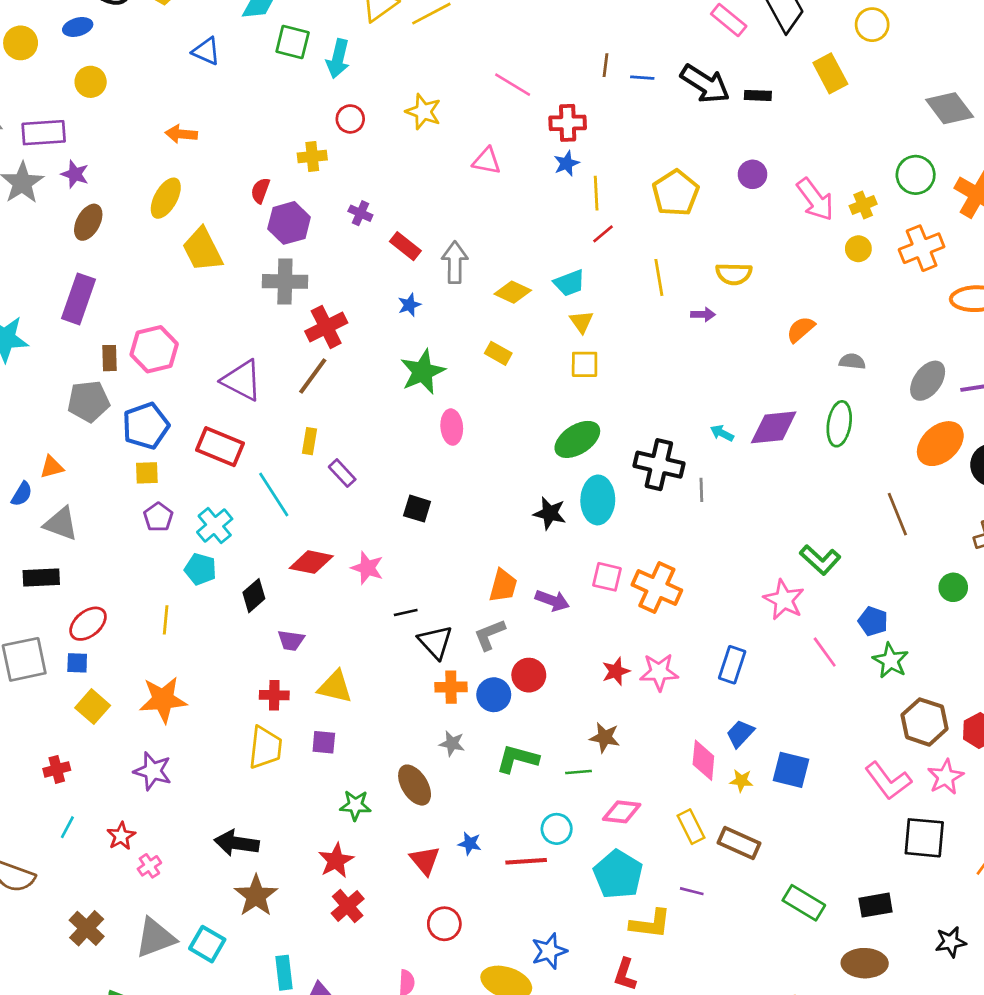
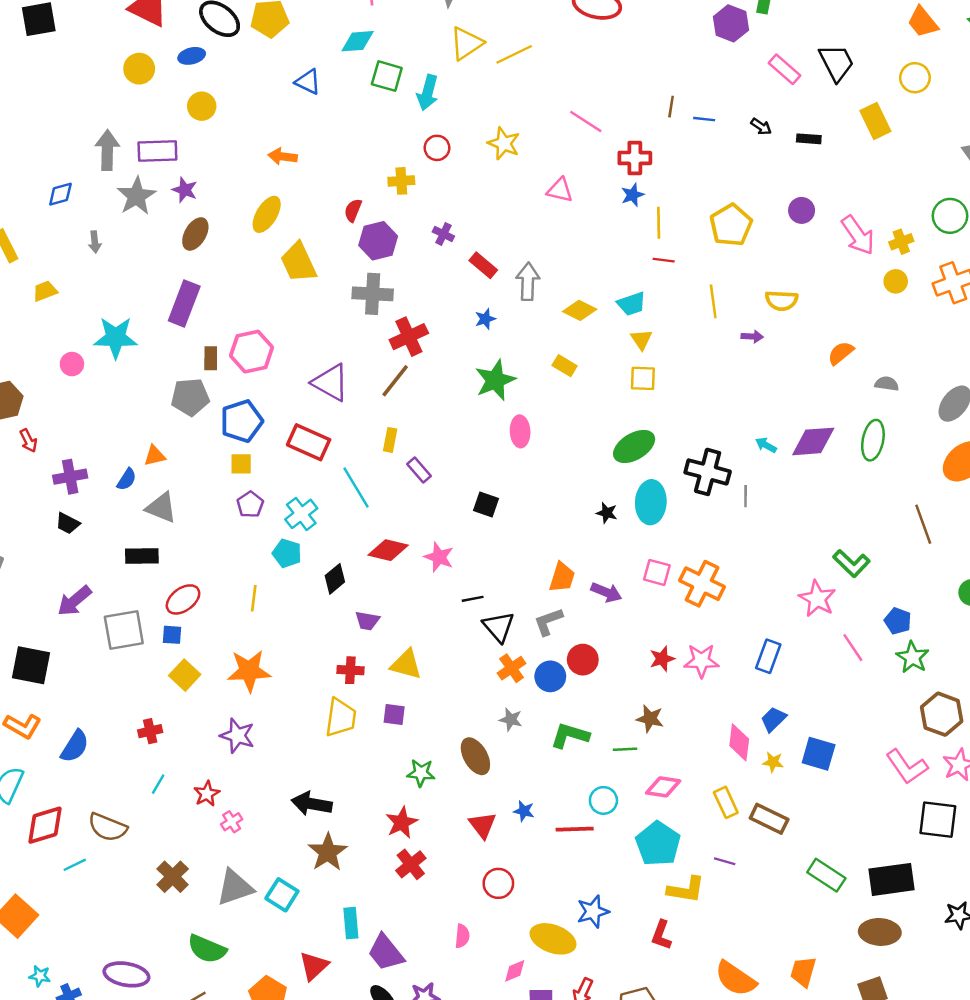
black arrow: (705, 84) -> (761, 127), size x0.5
red line: (603, 234) -> (664, 260), turned 45
black star: (550, 513) -> (607, 513), size x0.7
orange cross: (451, 687) -> (512, 668), turned -36
black rectangle: (876, 905) -> (891, 879), size x1.5

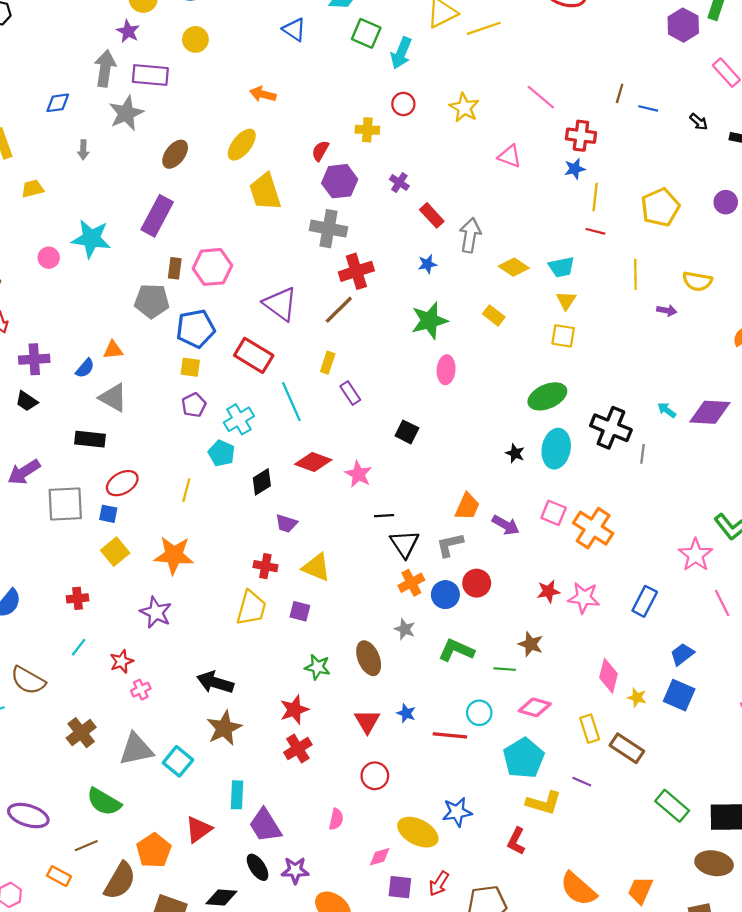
purple star: (185, 190) -> (128, 31), moved
blue trapezoid: (773, 719) -> (682, 654), moved

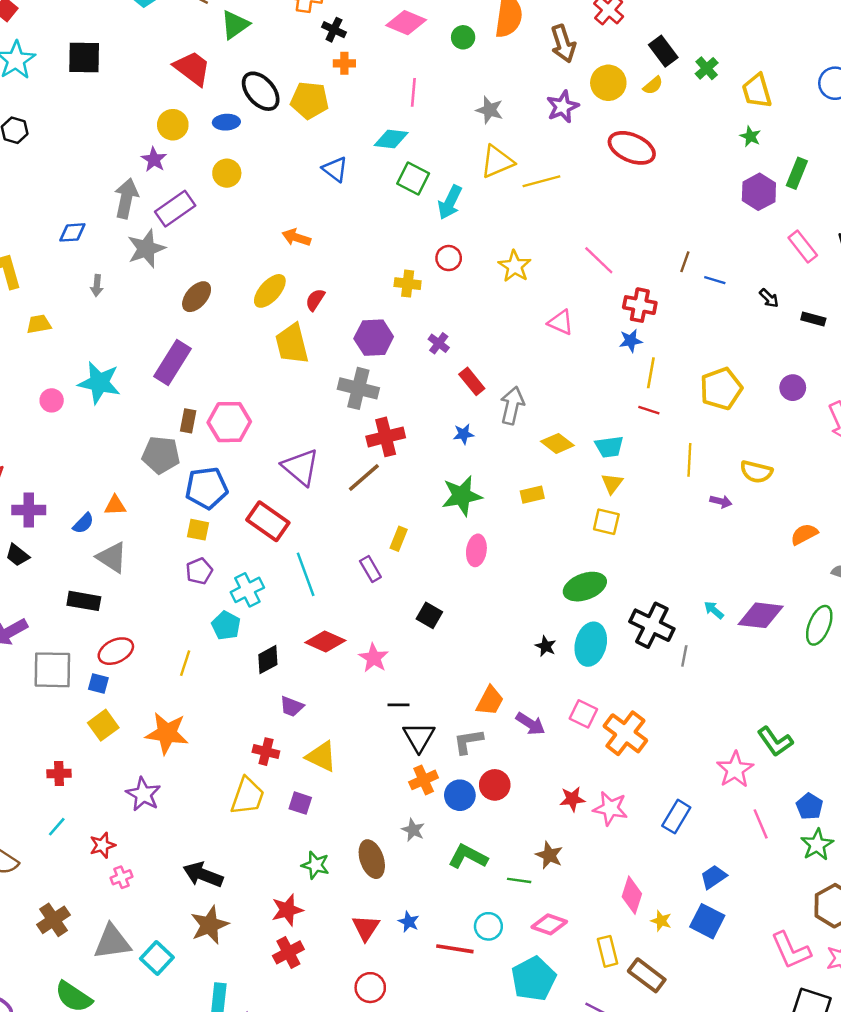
purple rectangle: (150, 75) -> (175, 209), turned -44
red semicircle: (320, 151) -> (315, 300), moved
yellow rectangle: (494, 315) -> (532, 495), turned -55
yellow rectangle: (328, 363) -> (399, 539), moved

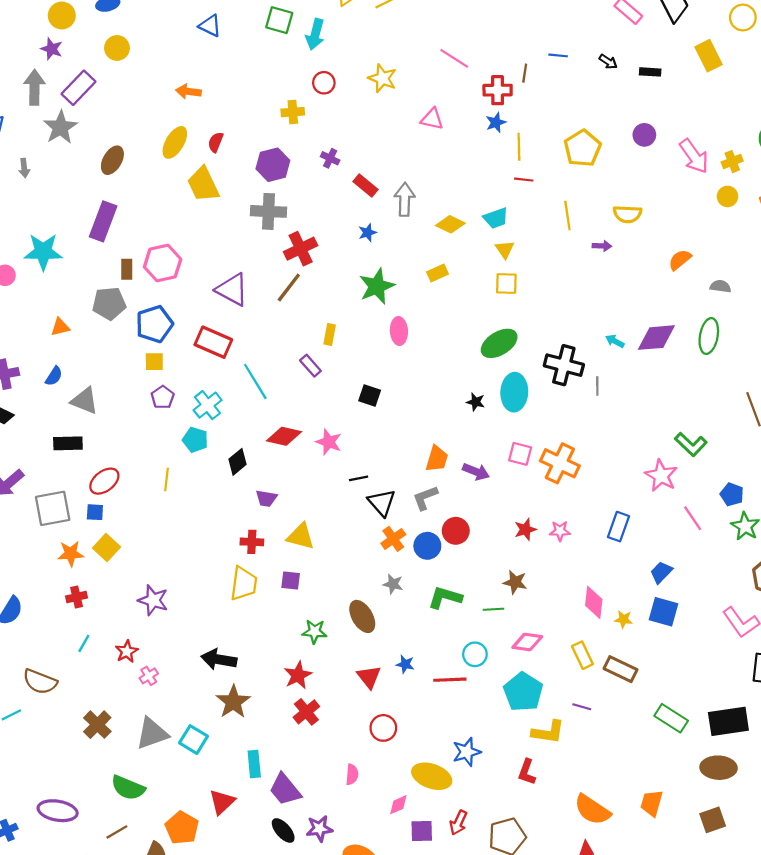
brown line: (685, 262) -> (525, 73), moved
orange triangle: (115, 505) -> (60, 327), moved
orange star: (167, 733) -> (71, 554), moved, size x0.7
pink star: (610, 808) -> (560, 531), size x0.7

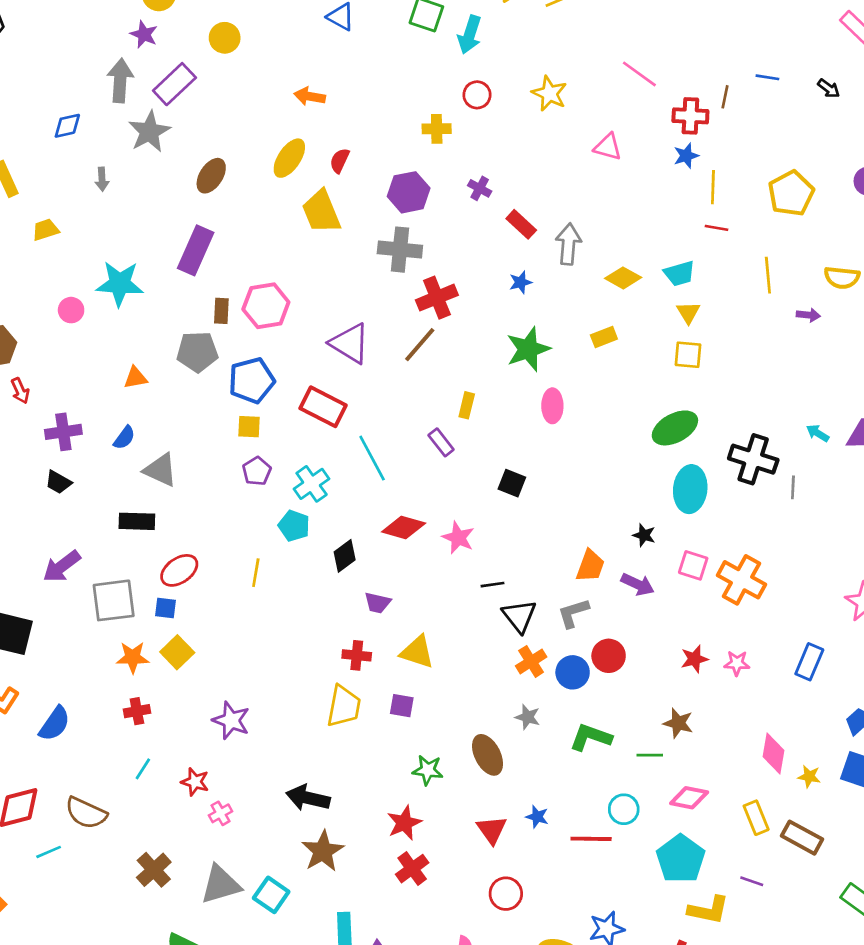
black star: (476, 402) -> (644, 535), moved
red star: (127, 651) -> (195, 782), turned -30

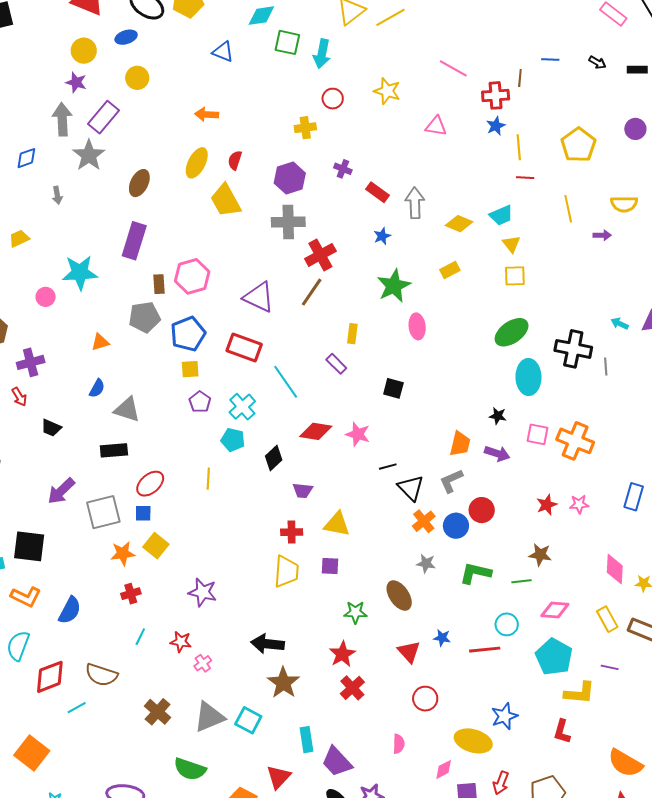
red arrow: (20, 391) -> (19, 397), moved
purple cross: (63, 432) -> (31, 362), moved

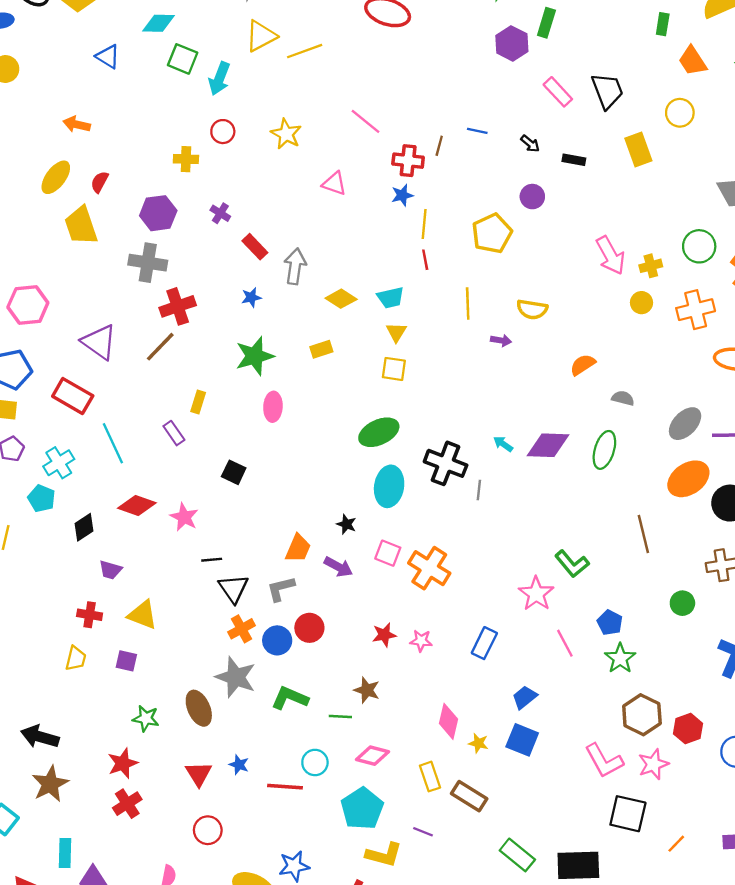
purple circle: (635, 129) -> (532, 197), moved
red line: (525, 178) -> (425, 260), turned 66
gray star: (426, 563) -> (236, 677), size x1.8
yellow trapezoid: (286, 572) -> (76, 658), size x0.7

